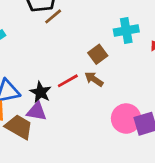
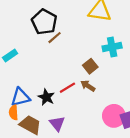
purple triangle: (37, 112) -> (57, 124), moved, turned 42

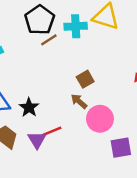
cyan cross: (112, 47) -> (76, 26), moved
red line: (67, 88) -> (52, 131), moved
pink circle: (114, 116) -> (100, 119), moved

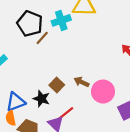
brown square: (85, 79) -> (57, 85), moved

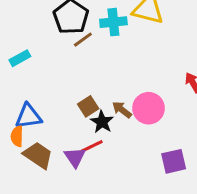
pink circle: (103, 92) -> (149, 108), moved
black star: (41, 99) -> (102, 122), moved

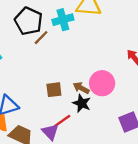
brown square: (88, 106) -> (54, 90), turned 35
black star: (102, 122) -> (82, 103), moved

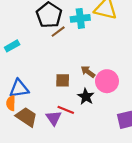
brown arrow: (81, 88) -> (88, 72), moved
red line: (62, 121) -> (66, 110), turned 49

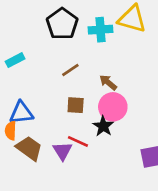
brown line: (58, 32) -> (70, 70), moved
brown arrow: (88, 72) -> (108, 82), moved
pink circle: (107, 81) -> (113, 107), moved

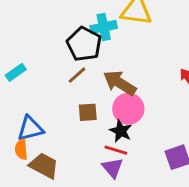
black pentagon: (62, 24) -> (84, 44), moved
brown arrow: (108, 82) -> (120, 83), size x1.6
red line: (78, 141) -> (116, 150), moved
purple triangle: (62, 151) -> (112, 168), moved

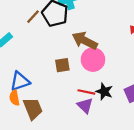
brown line: (77, 75) -> (33, 17), moved
black star: (121, 131) -> (104, 92), moved
brown trapezoid: (44, 166) -> (33, 109), turned 45

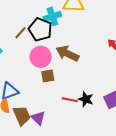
pink circle: (93, 60) -> (41, 57), moved
purple triangle: (85, 106) -> (38, 118), moved

